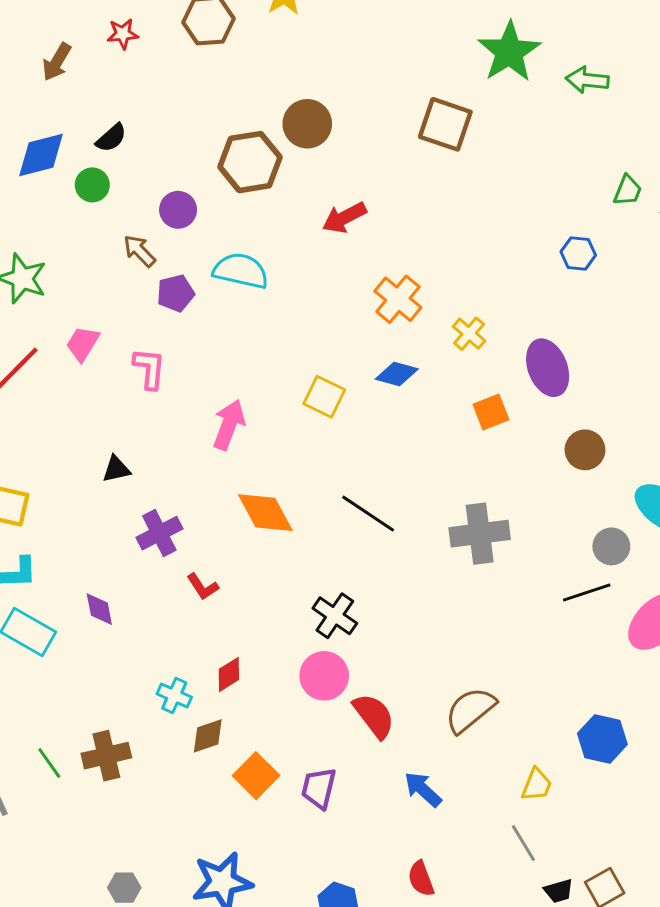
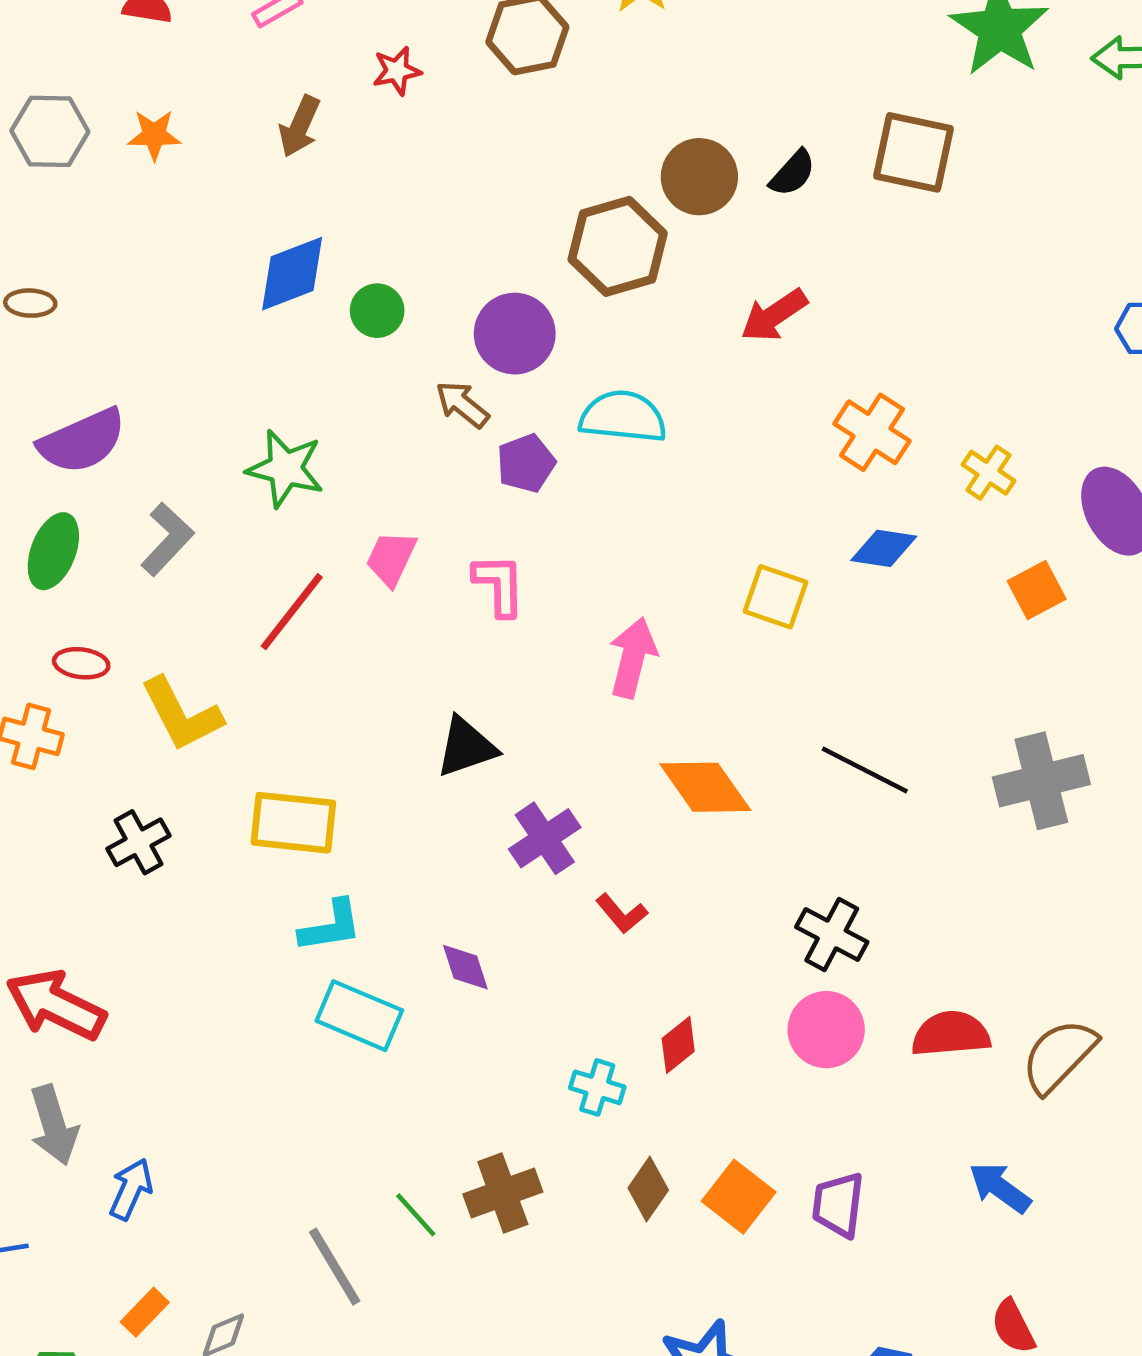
black semicircle: (111, 138) -> (793, 173), moved
purple circle: (178, 210) -> (515, 334), size x1.4
black triangle: (116, 469) -> (466, 747), size x1.4
red semicircle: (374, 716) -> (951, 1034), moved, turned -51
brown diamond: (208, 736) -> (648, 1189), moved, turned -30

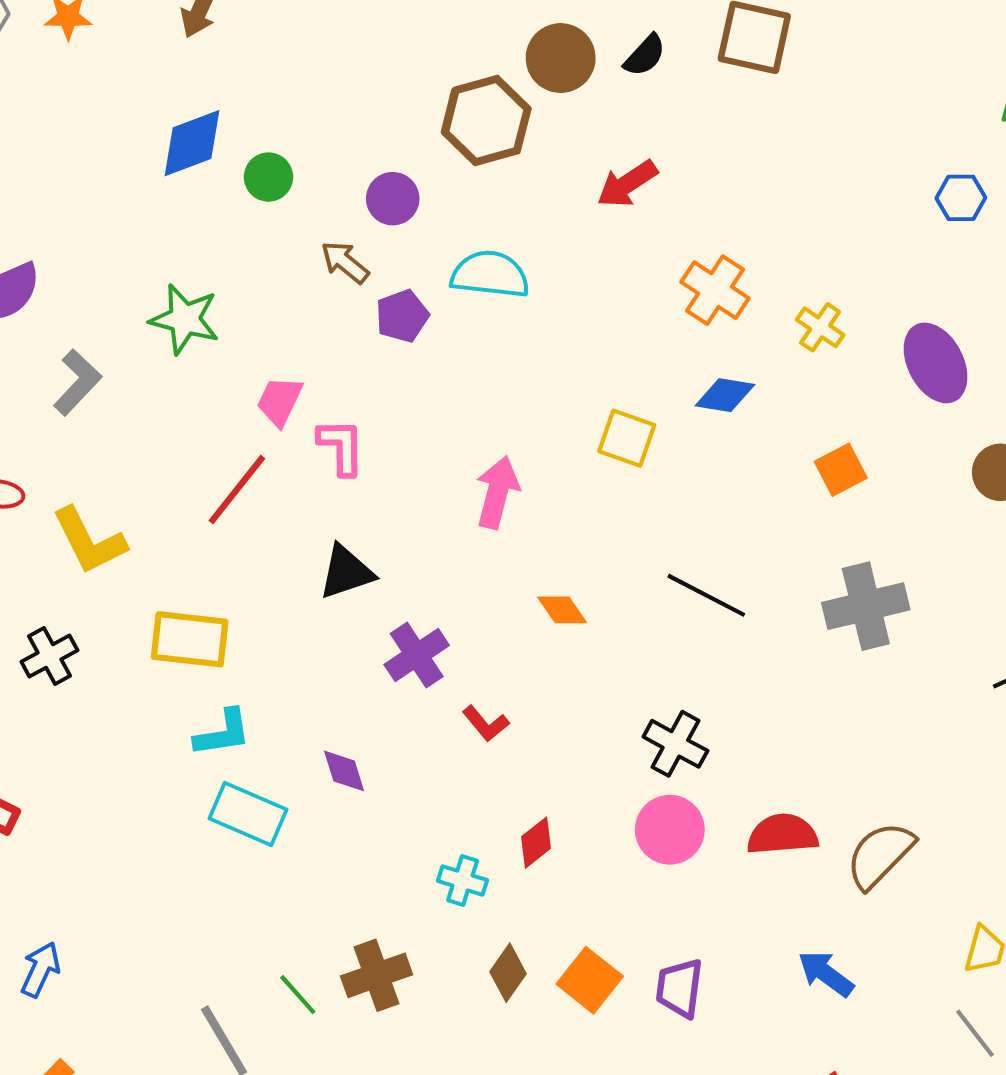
purple circle: (515, 334) -> (393, 199), size x0.7
pink L-shape: (499, 585) -> (341, 447), moved
orange square: (1037, 590) -> (841, 470), moved
red line: (292, 612) -> (237, 490), moved
orange diamond: (705, 787) -> (562, 610), size x0.6

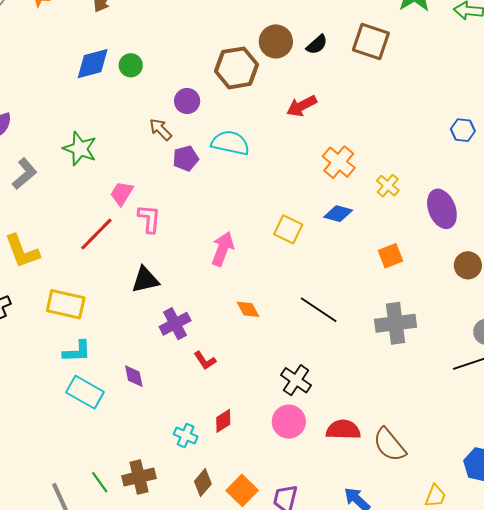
green circle: (268, 177) -> (131, 65), moved
brown semicircle: (880, 855) -> (389, 445), turned -90

